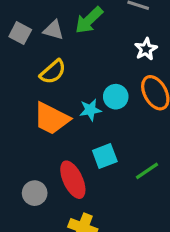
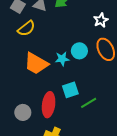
yellow semicircle: (53, 72) -> (26, 28), moved
green line: (147, 171) -> (89, 103), moved
red ellipse: (73, 180) -> (49, 105), turned 30

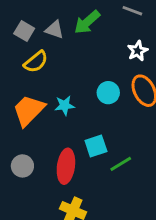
cyan star: (62, 59) -> (65, 105), moved
orange trapezoid: (36, 63) -> (29, 110), moved, turned 105
gray circle: (23, 112) -> (22, 166), moved

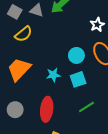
cyan star: (65, 105) -> (53, 75), moved
cyan square: (96, 146) -> (78, 79), moved

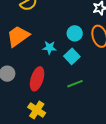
cyan square: (78, 79) -> (72, 56), turned -35

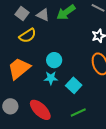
cyan circle: (75, 33) -> (54, 60), moved
red ellipse: (37, 79) -> (40, 110), turned -60

